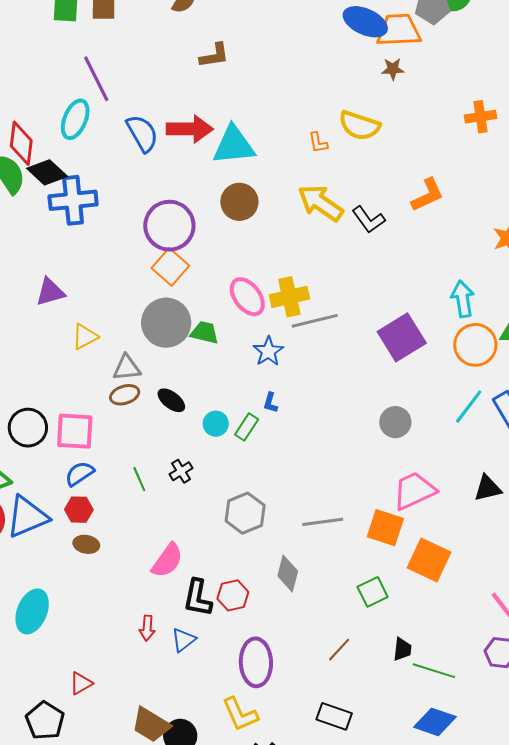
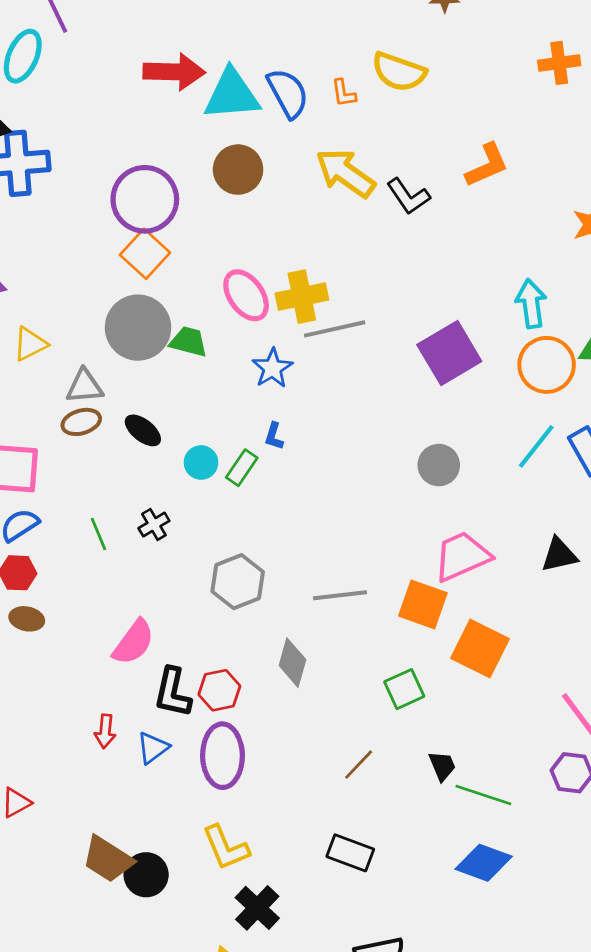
blue semicircle: (142, 133) -> (288, 93), moved
black trapezoid: (402, 649) -> (442, 766), turned -30
purple ellipse: (256, 662) -> (222, 756), moved

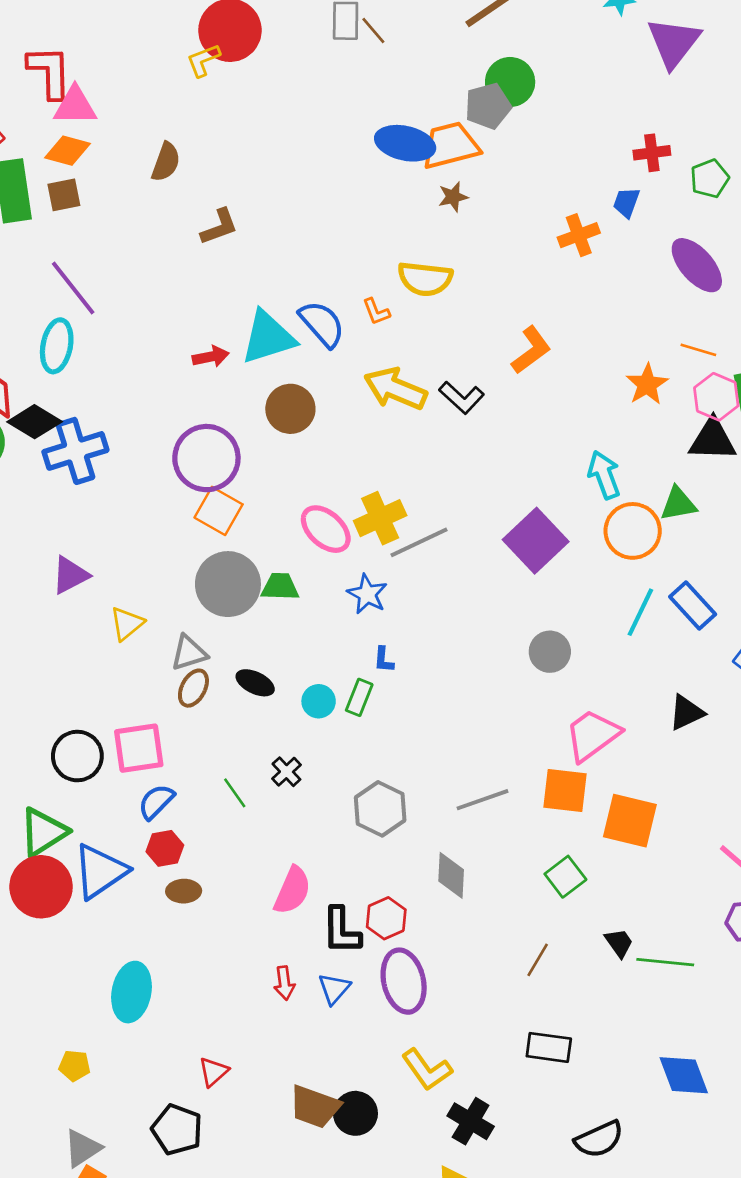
red arrow: (174, 72) -> (211, 357), moved, size x0.6
brown ellipse: (81, 422) -> (193, 688), turned -33
blue diamond: (484, 863) -> (684, 1075), moved, turned 62

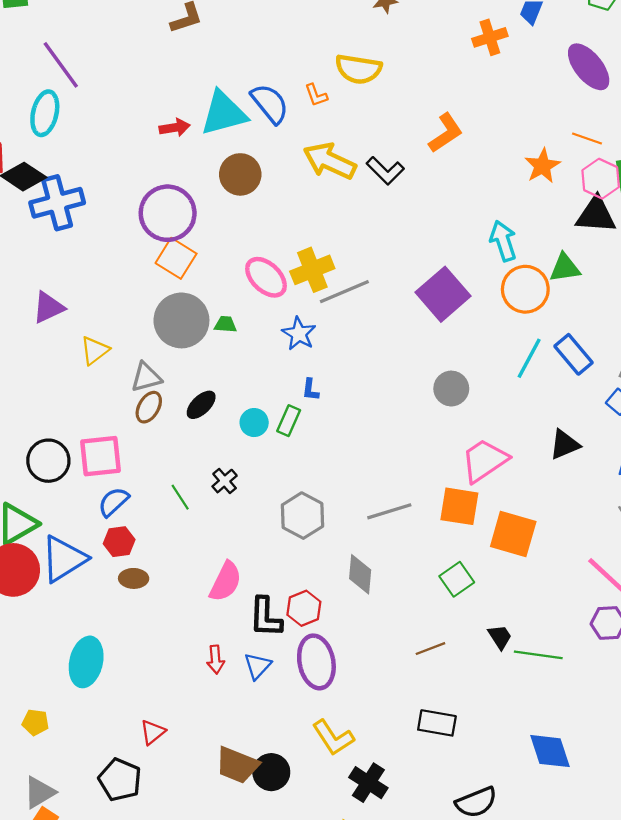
green trapezoid: (280, 587) -> (225, 324), size x0.7
black ellipse: (255, 683) -> (201, 405), turned -72
brown line: (538, 960) -> (430, 649), turned 36

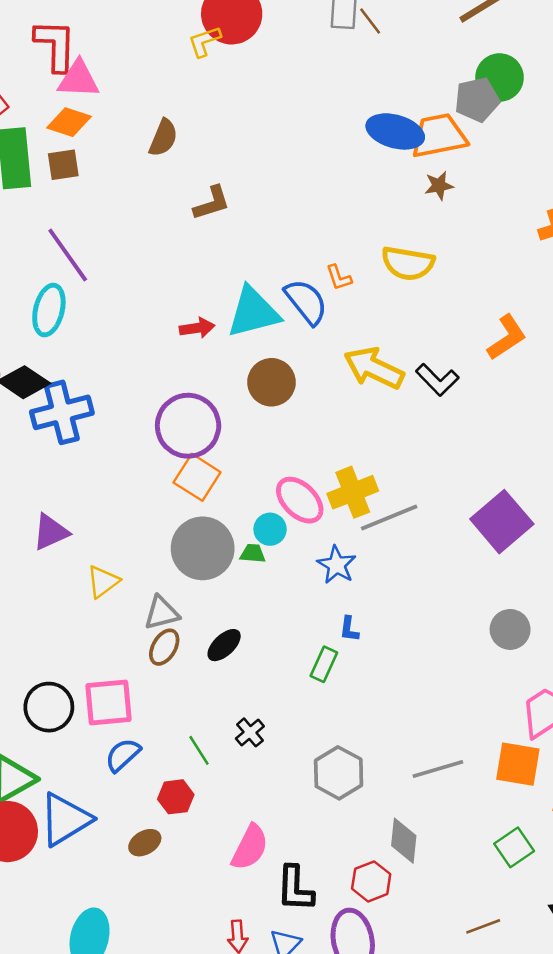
orange L-shape: (316, 95) -> (339, 278), moved
cyan circle: (254, 423) -> (270, 529), moved
red hexagon: (119, 542) -> (176, 797), moved
brown ellipse: (134, 578) -> (145, 843), turned -32
red hexagon: (304, 608) -> (371, 881), moved

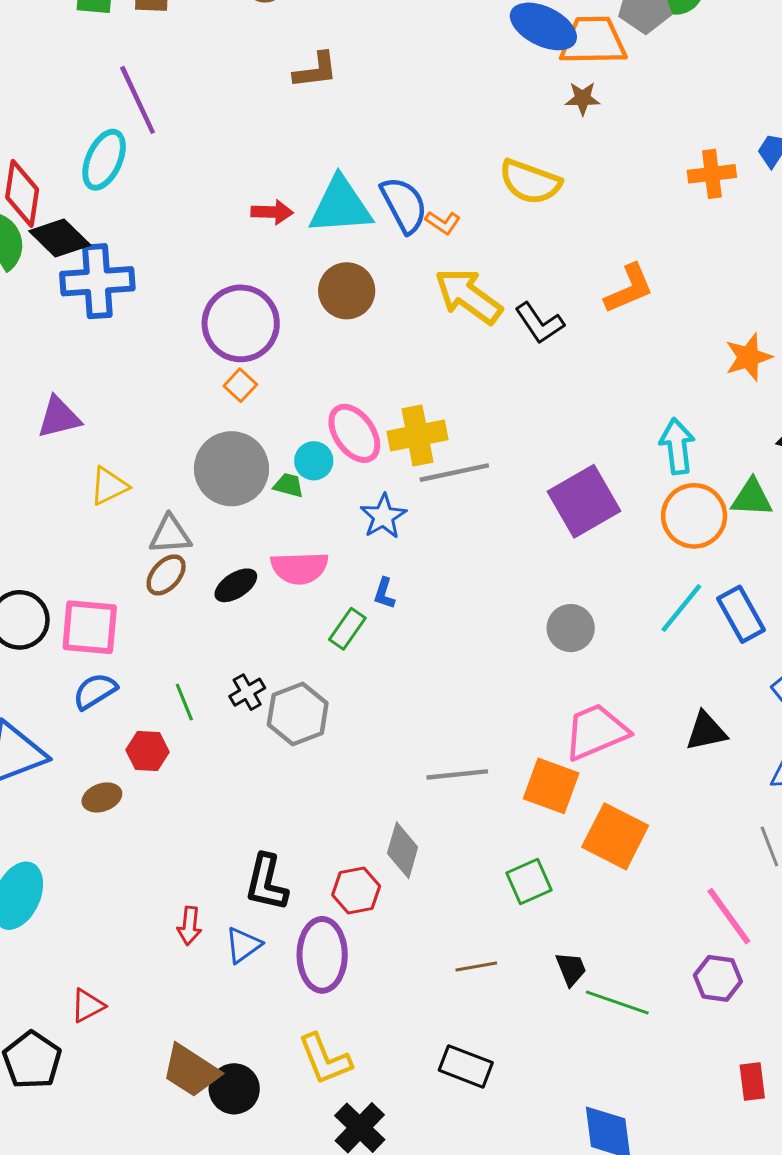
orange L-shape: (339, 278) -> (443, 222), moved, turned -48
orange square: (197, 477) -> (240, 385), size x0.6
gray hexagon: (339, 773) -> (298, 714), moved
pink semicircle: (250, 847) -> (299, 568), moved, turned 51

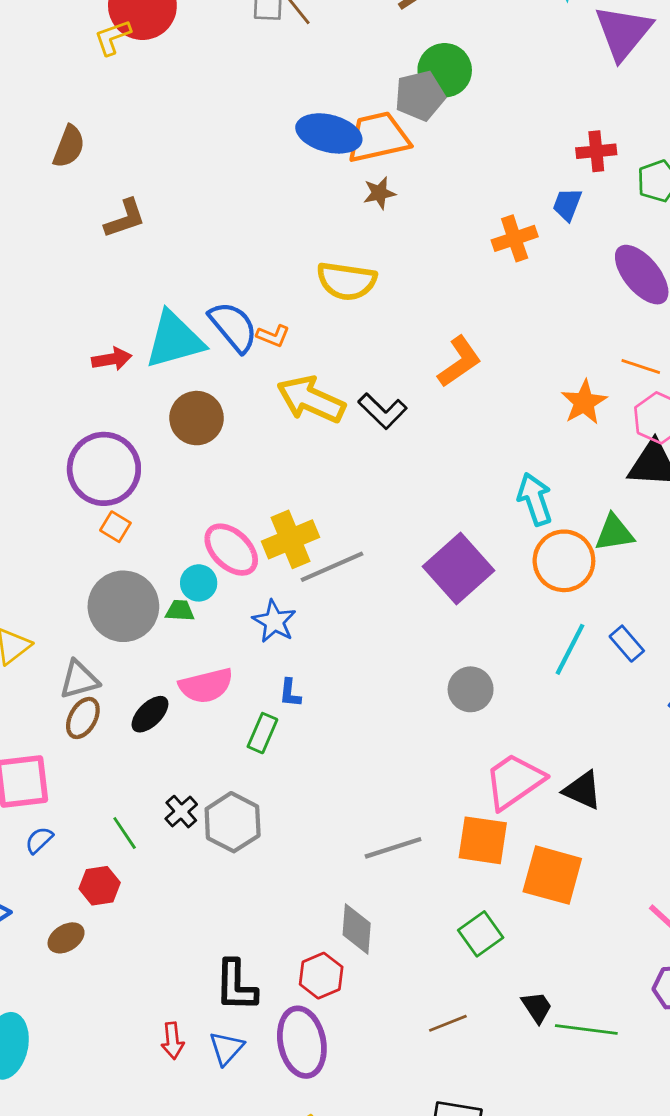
blue rectangle: (741, 614) -> (627, 644), size x0.7
blue semicircle: (95, 691) -> (39, 840), size x0.7
black triangle: (706, 731) -> (583, 790), moved, turned 48

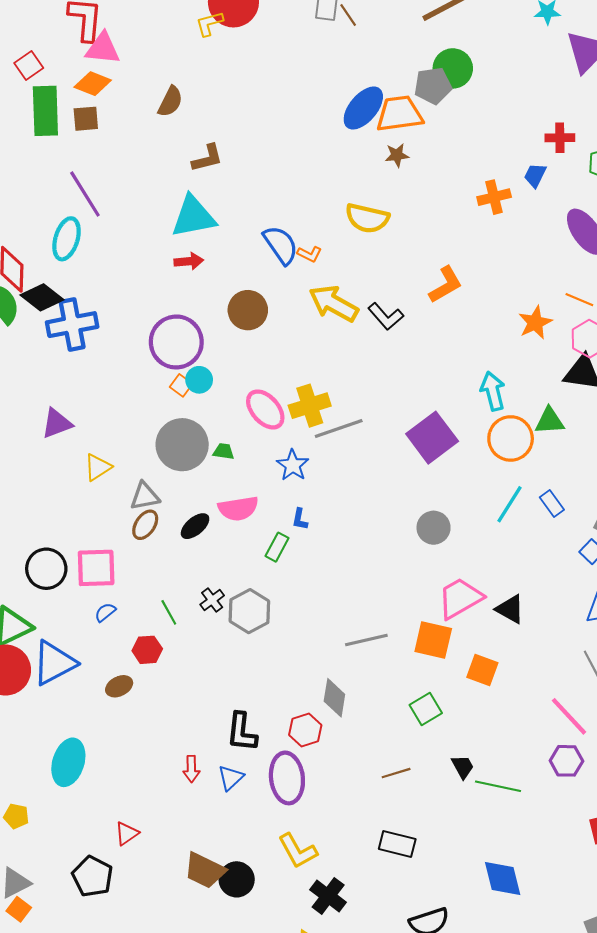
blue ellipse: (329, 133) -> (363, 108), turned -69
cyan triangle: (174, 340) -> (193, 217), moved
cyan circle: (199, 583) -> (199, 380), moved
orange square: (552, 875) -> (482, 670), size x0.7

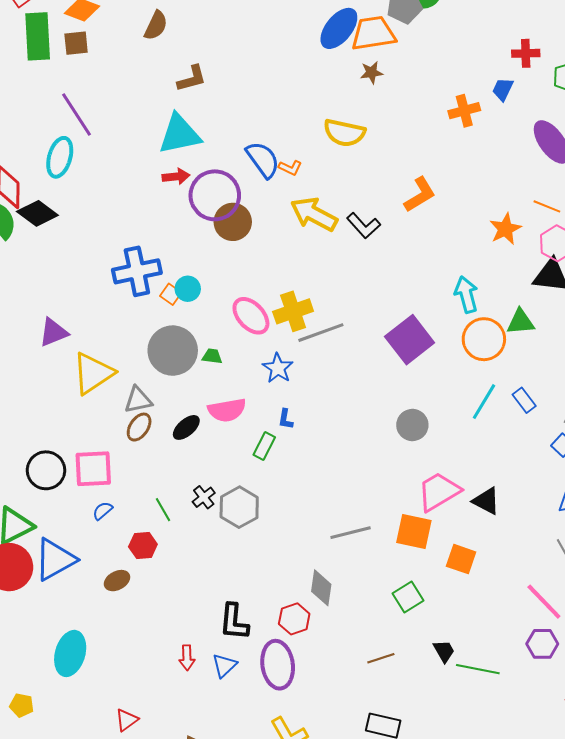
blue cross: (72, 325) -> (137, 271), moved
purple circle: (176, 342) -> (215, 195), moved
yellow triangle: (98, 467) -> (93, 373), size x1.6

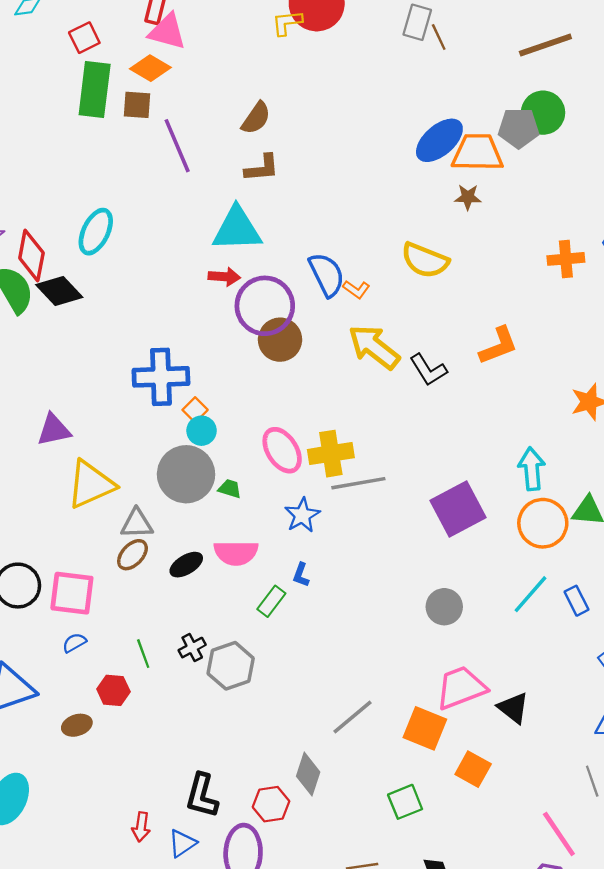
brown semicircle: (156, 25) -> (256, 118), moved
purple line: (76, 115) -> (177, 146), moved
cyan circle: (188, 289) -> (202, 431), moved
gray line: (351, 533) -> (352, 717), turned -36

